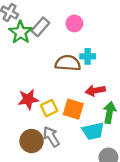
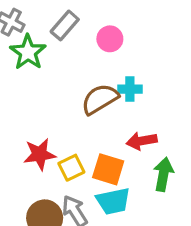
gray rectangle: (40, 27) -> (65, 25), moved
brown semicircle: (68, 63) -> (100, 99), turned -35
cyan trapezoid: (93, 131) -> (113, 201), moved

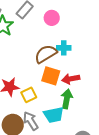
orange square: (108, 169) -> (51, 76), moved
green arrow: (163, 174) -> (67, 99), moved

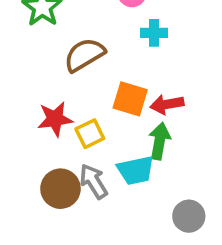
cyan cross: (64, 48) -> (154, 33), moved
brown semicircle: (46, 54) -> (84, 55), moved

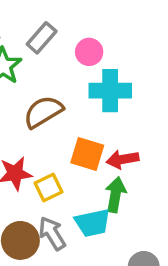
cyan cross: (154, 33) -> (110, 91), size x1.6

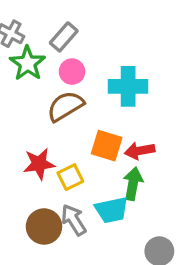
pink circle: (89, 52) -> (72, 72), moved

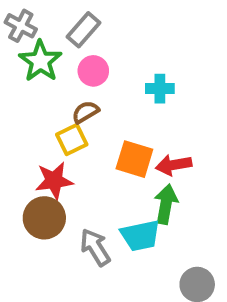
cyan cross: (128, 86) -> (160, 89), size x0.6
brown semicircle: (65, 106) -> (85, 112), size x0.6
yellow square: (70, 177) -> (72, 139), moved
brown circle: (44, 226) -> (44, 218), moved

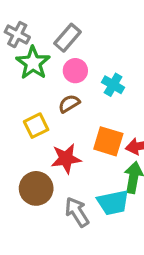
cyan cross: (160, 89) -> (113, 85), moved, turned 30
yellow square: (72, 139) -> (36, 126), moved
red star: (54, 181) -> (66, 159), moved

